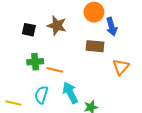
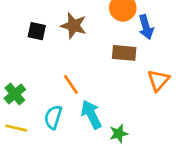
green cross: (35, 62) -> (15, 94), moved, turned -35
orange line: (55, 70) -> (71, 84), turned 42

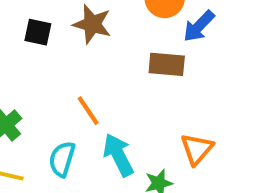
blue arrow: (146, 27) -> (199, 26), turned 60
orange triangle: (158, 80) -> (197, 149), moved

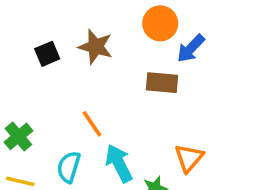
black square: (38, 32) -> (47, 54), turned -35

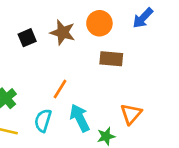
orange circle: (160, 23) -> (99, 23), moved
blue arrow: (191, 48) -> (143, 18), moved
orange line: (92, 124) -> (60, 89), turned 66

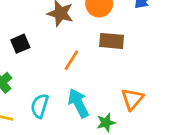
black square: (27, 38) -> (20, 44), moved
orange line: (60, 89) -> (71, 60), moved

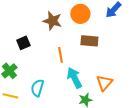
orange line: (71, 60) -> (60, 55), turned -42
cyan arrow: (78, 103) -> (74, 78), moved

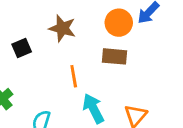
orange circle: (80, 14) -> (119, 23), moved
black square: (23, 43) -> (22, 48), moved

